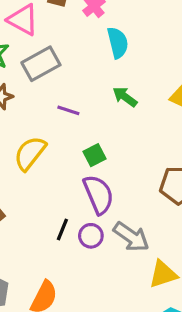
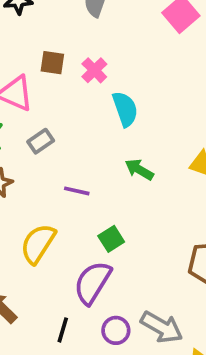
gray rectangle: (41, 64) -> (41, 141), size x0.6
purple semicircle: (98, 194) -> (92, 283), moved, turned -120
black line: (62, 230) -> (63, 330), moved

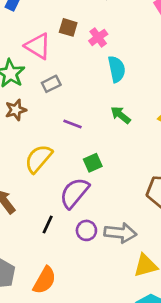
gray arrow: (162, 327) -> (120, 233), turned -32

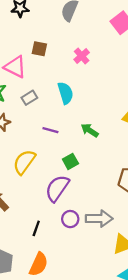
pink cross: (98, 37) -> (82, 56), moved
cyan semicircle: (117, 69) -> (65, 93), moved
green arrow: (121, 115) -> (90, 130), moved
black line: (48, 225) -> (36, 228), moved

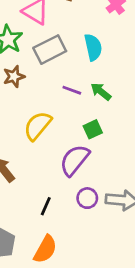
gray rectangle: (29, 98) -> (50, 50), size x1.6
green arrow: (90, 130) -> (101, 91), moved

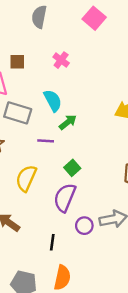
gray rectangle: (50, 50) -> (18, 113), turned 60
green arrow: (101, 91) -> (68, 122), moved, turned 120

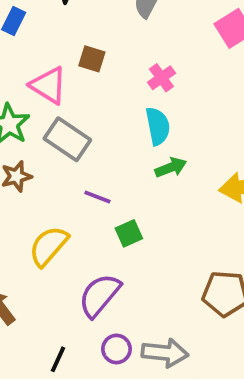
cyan semicircle: (53, 101) -> (158, 126), moved
green arrow: (68, 122) -> (171, 167), moved
green square: (72, 168) -> (129, 233), moved

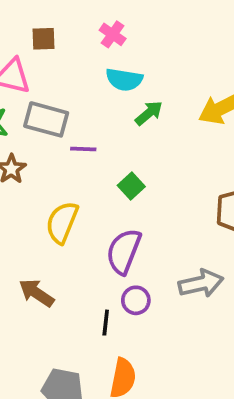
cyan semicircle: (158, 126) -> (124, 80), turned 129
purple line: (97, 197) -> (83, 149), moved
purple circle: (117, 349) -> (136, 300), moved

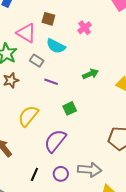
cyan semicircle: (124, 80) -> (56, 46), moved
gray rectangle: (46, 119) -> (37, 61), size x0.6
purple circle: (136, 300) -> (61, 174), moved

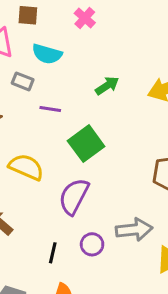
green square: (70, 108) -> (86, 144), size x1.6
yellow semicircle: (28, 116) -> (26, 167), turned 85

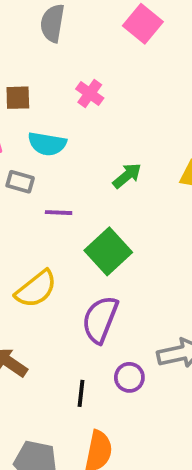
yellow semicircle: (26, 167) -> (36, 289), turned 124

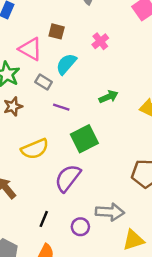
cyan semicircle: (47, 144) -> (66, 64), turned 105
purple circle: (129, 377) -> (80, 227), moved

